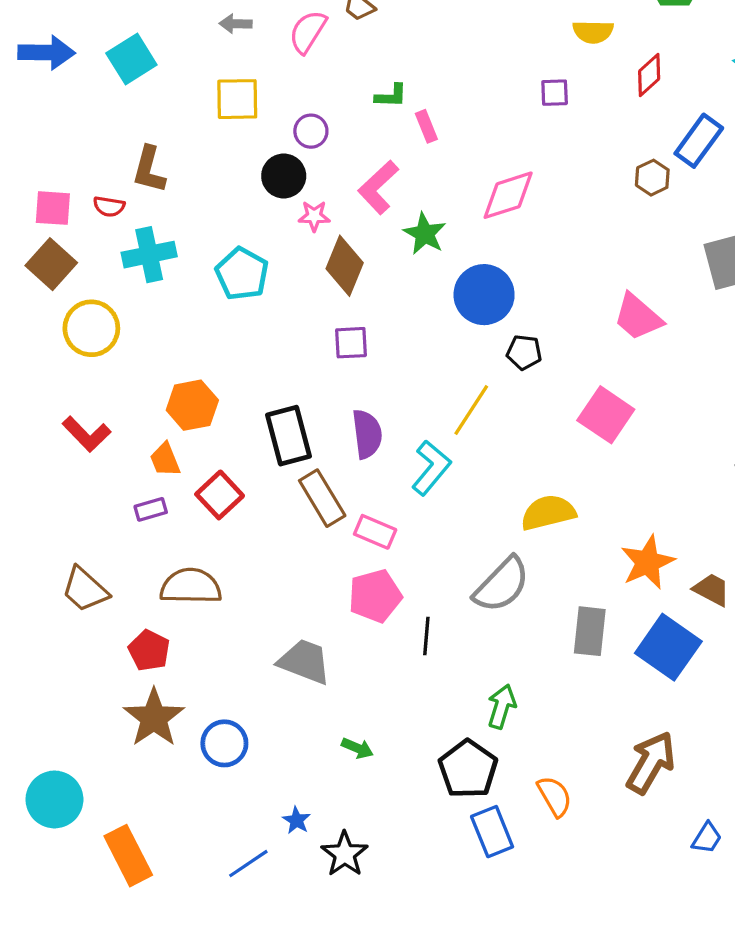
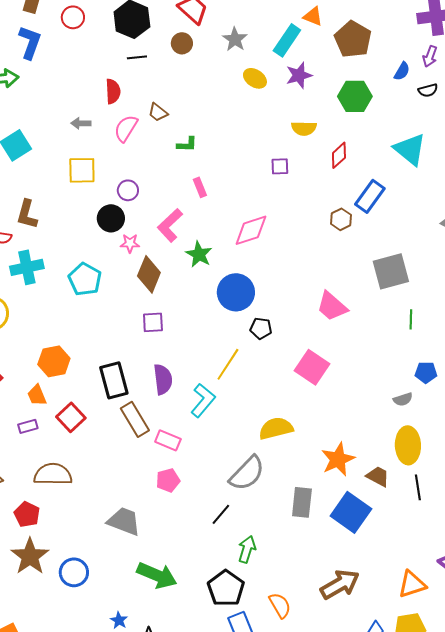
green L-shape: (391, 96) -> (187, 144), moved
pink pentagon: (375, 596) -> (168, 480), size x0.7
black line: (426, 636) -> (221, 514), moved, turned 35
green arrow: (357, 748) -> (157, 575), size x2.0
brown arrow: (651, 763) -> (340, 584), turned 30

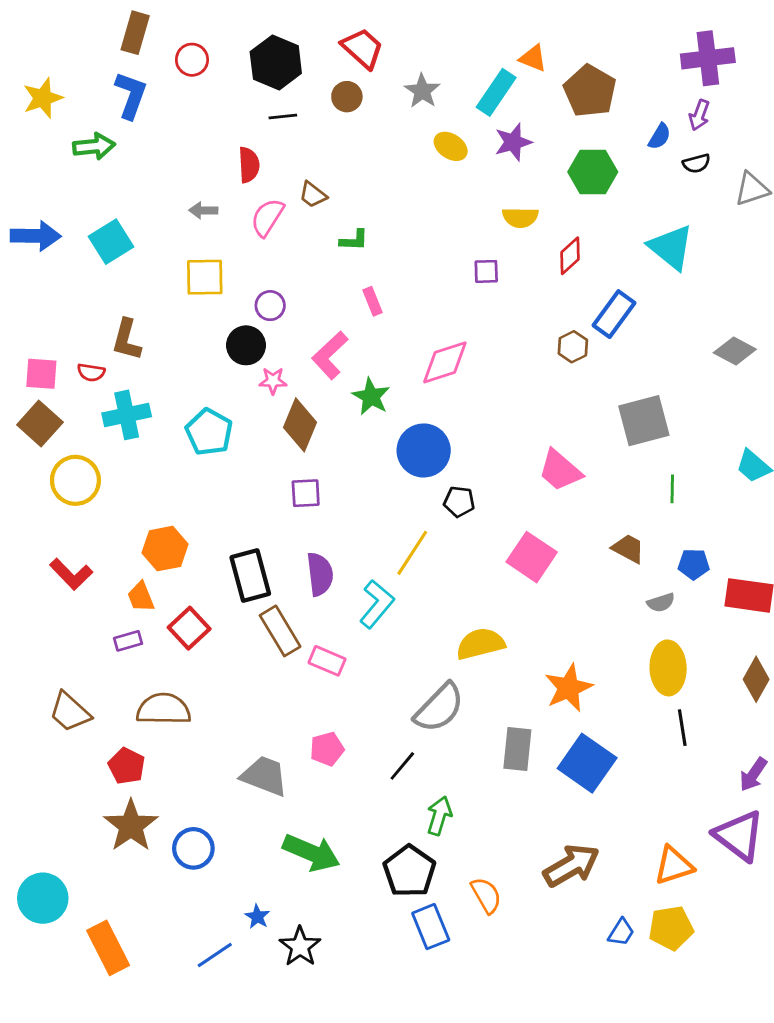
brown trapezoid: (378, 476) -> (628, 549), moved
pink pentagon: (168, 480) -> (327, 749), moved

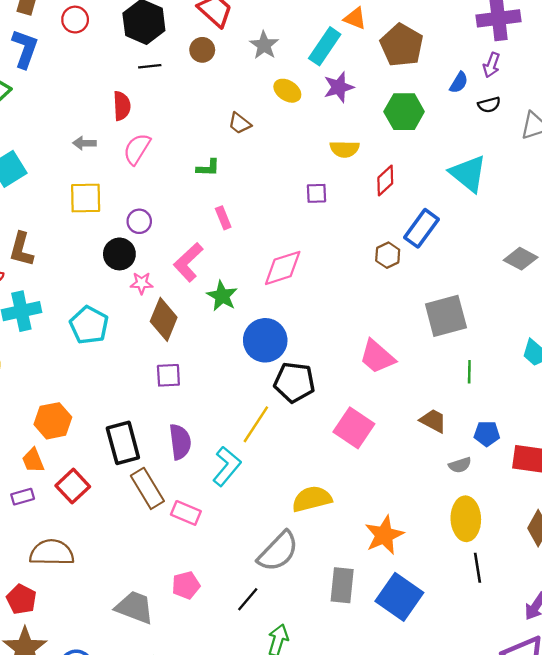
brown trapezoid: (313, 195) -> (240, 123), moved
black pentagon: (459, 502) -> (294, 382), size x1.6

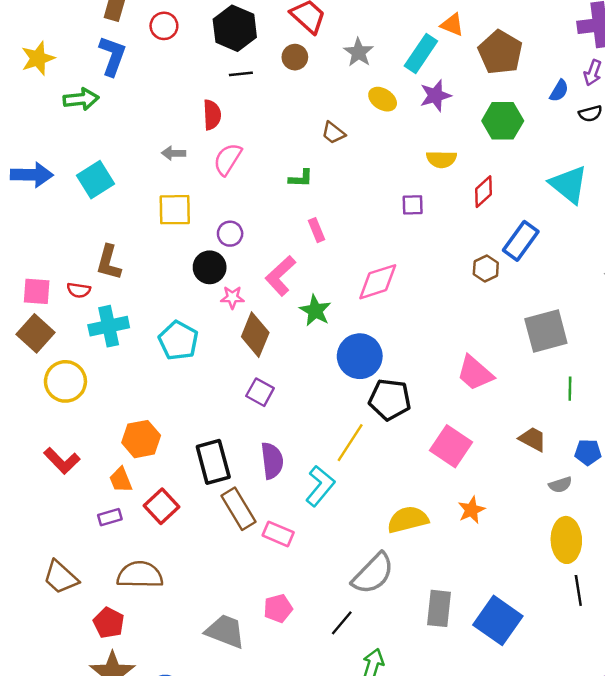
purple square: (168, 375) -> (260, 392), turned 32
orange star: (384, 535) -> (471, 510), moved, size x0.7

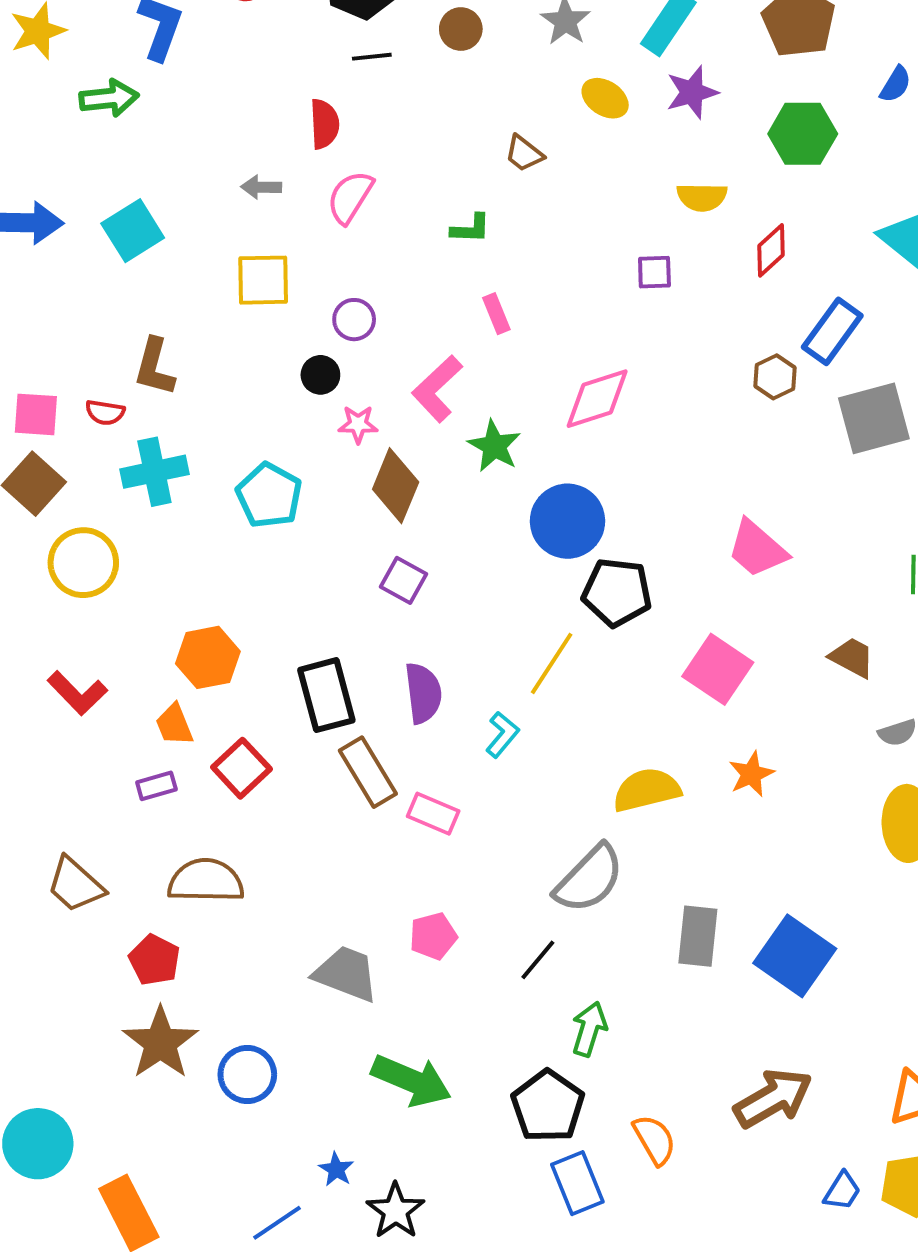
black circle: (210, 267) -> (320, 375), size x0.7
gray square: (546, 331) -> (874, 418), moved
cyan L-shape: (320, 486) -> (502, 735), size x0.7

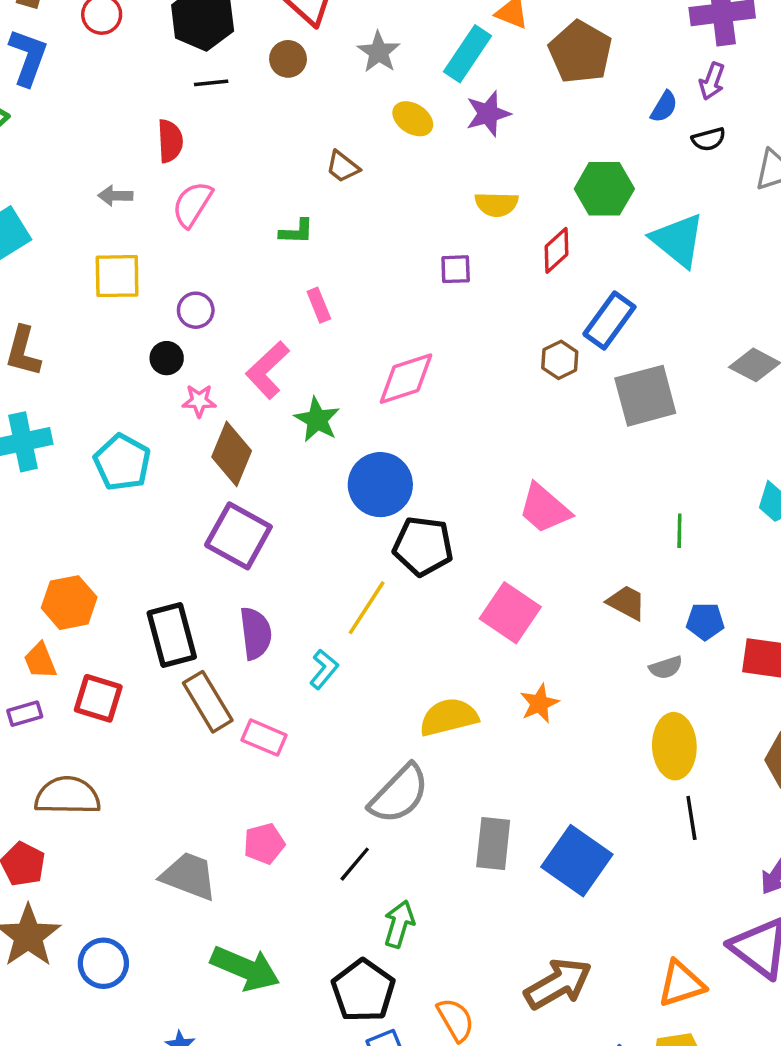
green hexagon: (803, 134) -> (604, 189), moved
purple square: (403, 580) -> (238, 536), size x1.6
red square: (241, 768) -> (98, 698), turned -30

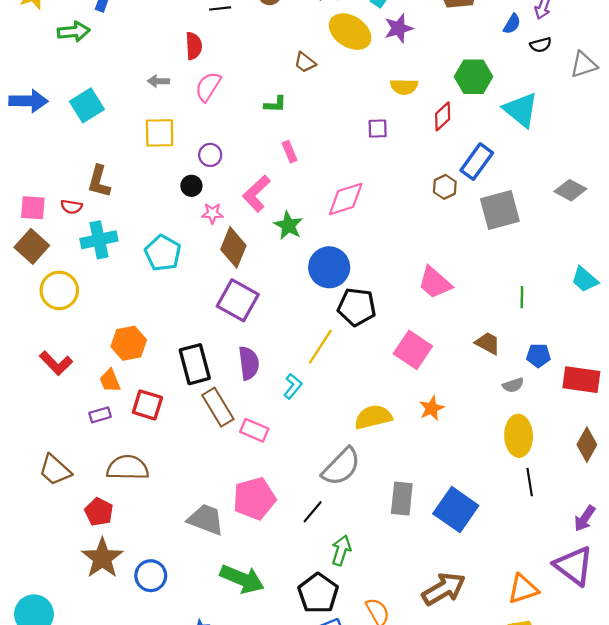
yellow ellipse: (413, 119) -> (350, 32), size x1.6
pink pentagon: (264, 844) -> (254, 499), size x1.6

